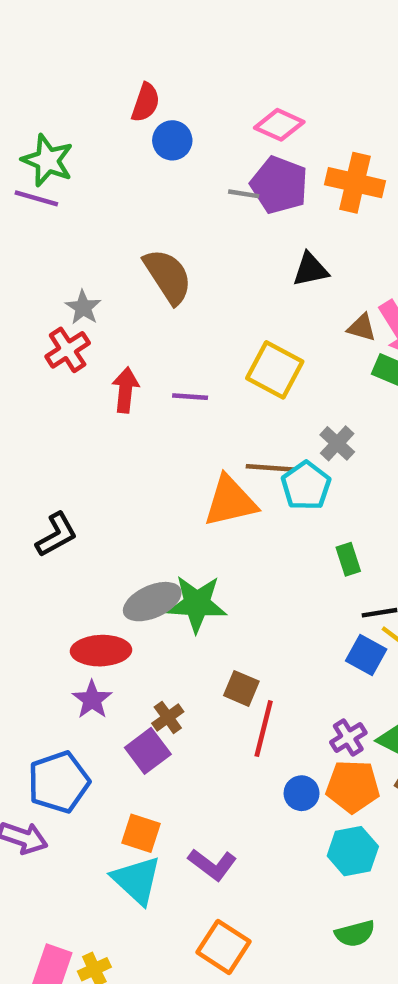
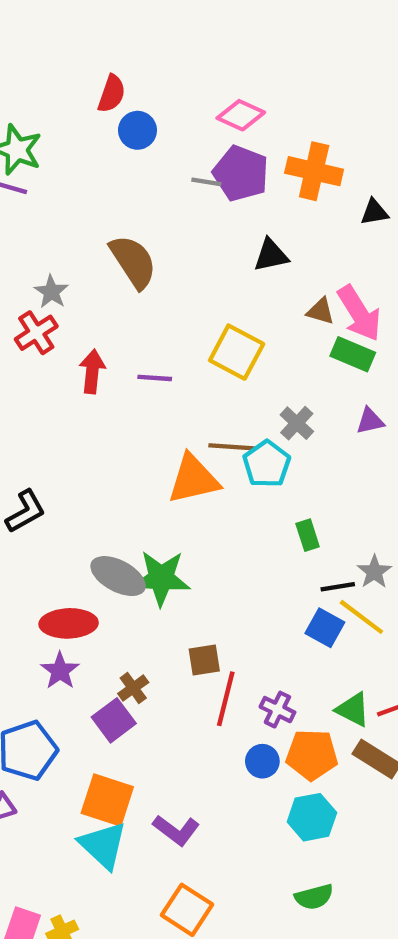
gray ellipse: (152, 602) -> (118, 576), turned 52
brown square: (241, 688) -> (204, 660), turned -32
purple cross: (348, 737) -> (277, 710), moved, turned -32
orange square: (141, 833) -> (107, 800), size x1.4

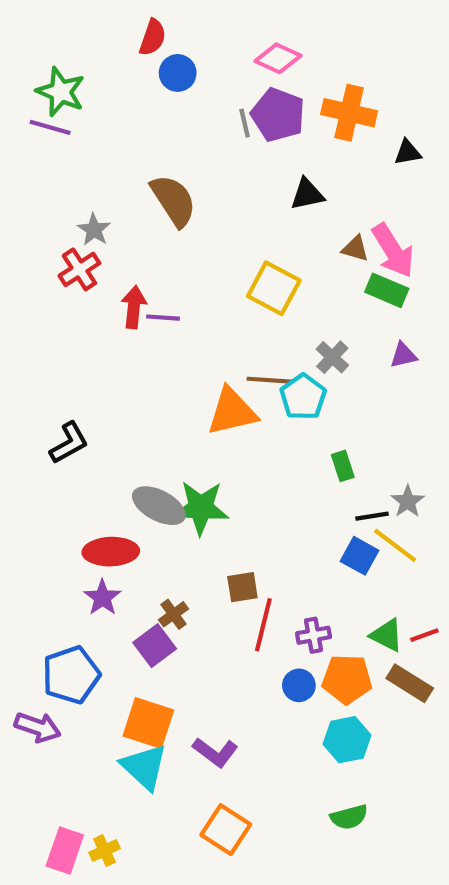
gray line: (206, 182) -> (245, 123), turned 68
purple line: (155, 378) -> (163, 318), moved
purple cross: (277, 710) -> (314, 635), turned -36

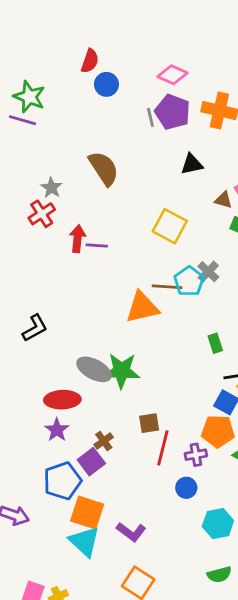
cyan pentagon: (303, 397) -> (189, 281), moved
blue pentagon: (71, 675) -> (62, 481), moved
orange pentagon: (347, 679) -> (218, 431), moved

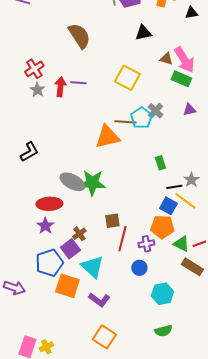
gray star: (51, 188) -> (37, 90), moved
purple line: (97, 245) -> (78, 83), moved
cyan triangle: (84, 541) -> (92, 267), moved

